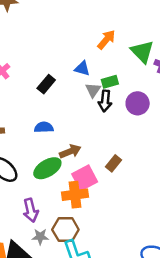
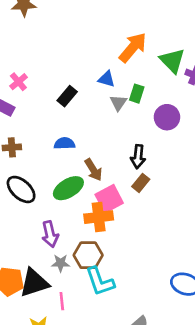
orange arrow: (106, 40) -> (133, 48), size x1.4
green rectangle: (110, 82) -> (137, 94), turned -56
black arrow: (105, 101) -> (138, 157), moved
brown arrow: (70, 151) -> (93, 170), turned 80

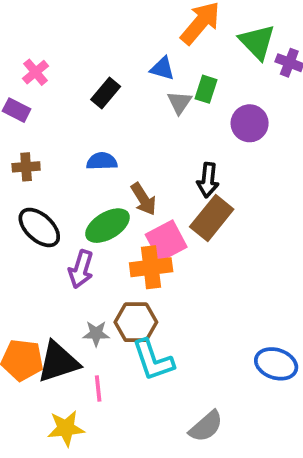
brown rectangle: (141, 183) -> (212, 218), size x1.6
purple arrow: (50, 234) -> (81, 269), moved, turned 30

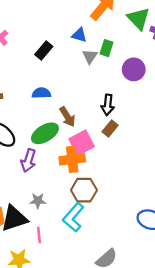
brown rectangle: (212, 218) -> (110, 129), size x0.6
brown hexagon: (136, 322) -> (84, 190), moved
cyan L-shape: (153, 360) -> (73, 217), turned 60

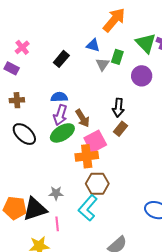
green triangle: (138, 19) -> (146, 43), moved
purple arrow: (28, 161) -> (60, 115), moved

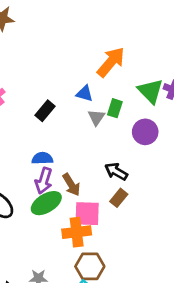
black arrow: (118, 108) -> (116, 171), turned 114
pink square: (95, 141) -> (87, 214), turned 30

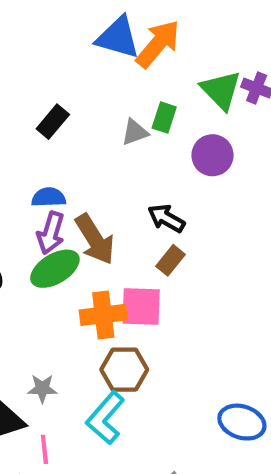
blue triangle: (85, 94) -> (118, 38), moved, size x1.6
gray triangle: (96, 117) -> (135, 132), turned 36
brown arrow: (71, 185) -> (95, 239), size x1.4
pink square: (87, 214) -> (141, 307), moved

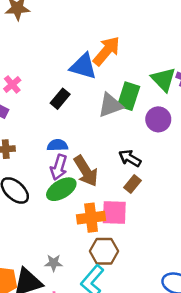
blue triangle: (118, 38) -> (83, 66), moved
orange arrow: (158, 44) -> (107, 51), moved
green rectangle: (164, 117) -> (129, 96), size x1.5
gray triangle: (135, 132) -> (110, 105), size x1.5

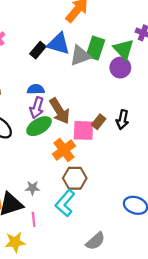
blue triangle: (83, 66) -> (59, 44), moved
green triangle: (163, 79) -> (124, 49), moved
black arrow: (130, 158) -> (122, 120), moved, turned -108
pink square: (114, 212) -> (83, 130), moved
orange cross: (91, 218) -> (64, 150), turned -30

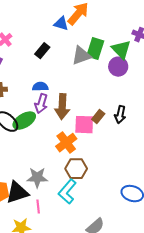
blue triangle: (59, 44) -> (61, 24), moved, size x0.7
brown arrow: (60, 111) -> (62, 107), turned 35
green ellipse: (39, 126) -> (24, 121), moved
gray star: (32, 188) -> (37, 178), size x1.5

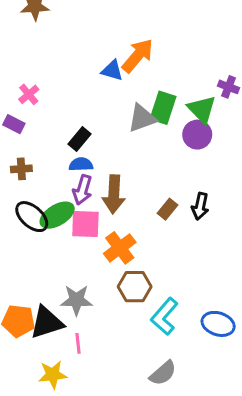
black rectangle: (42, 51) -> (79, 139), moved
pink square: (84, 125) -> (85, 224), moved
cyan L-shape: (67, 192) -> (164, 316), moved

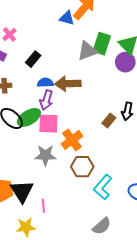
black rectangle: (79, 139) -> (33, 59), moved
brown arrow: (114, 194) -> (68, 84), moved, turned 85
brown rectangle: (167, 209) -> (109, 121), moved
gray star: (76, 300) -> (45, 155), moved
black triangle: (47, 322) -> (22, 191), turned -45

